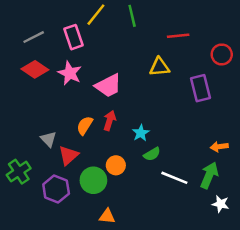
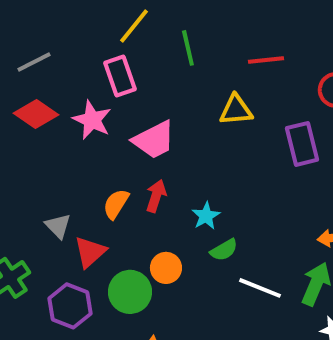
green line: (132, 16) -> (188, 48), moved
pink rectangle: (73, 37) -> (120, 76), moved

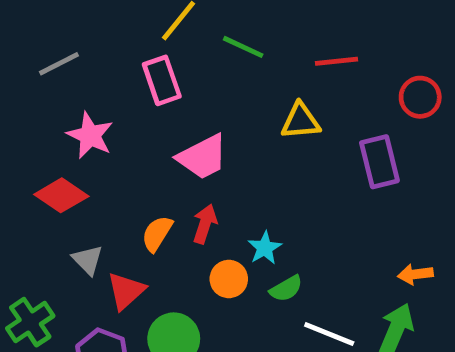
green line: (188, 48) -> (243, 47), turned -52
red diamond: (36, 114) -> (61, 195), moved
pink star: (92, 120) -> (90, 135), moved
orange circle: (166, 268) -> (229, 279), moved

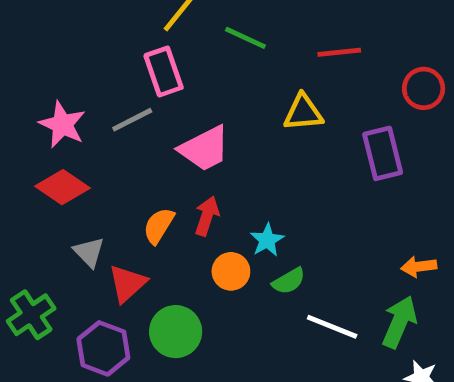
gray line: (59, 64) -> (132, 120), moved
pink star: (90, 135) -> (62, 125), moved

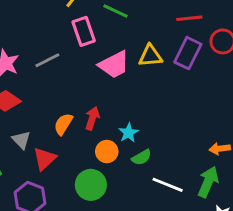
red line: (339, 52) -> (189, 18), moved
pink rectangle: (164, 72) -> (84, 31), moved
pink trapezoid: (204, 149) -> (114, 65), moved
purple rectangle: (383, 153) -> (188, 53), moved, turned 40
green circle: (176, 332) -> (91, 185), moved

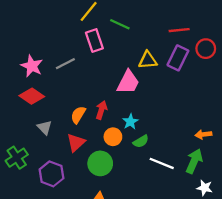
pink trapezoid: (114, 65) -> (128, 82), moved, turned -36
red triangle: (44, 159) -> (76, 143), moved

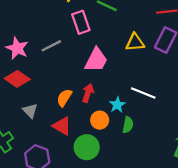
pink trapezoid: (128, 82) -> (96, 60), moved
green semicircle: (141, 141) -> (128, 125), turned -49
red triangle: (76, 143) -> (62, 126), turned -48
white line: (162, 163) -> (143, 93), moved

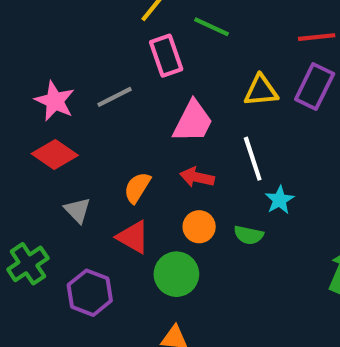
red arrow: (88, 93) -> (197, 177), moved, turned -96
white line: (143, 93) -> (253, 159), moved, turned 50
cyan star: (117, 105) -> (280, 200), moved
green semicircle: (128, 125) -> (249, 235), turned 91

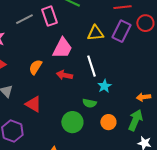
gray line: (115, 97) -> (24, 19), moved
orange semicircle: (137, 188) -> (35, 67), moved
orange circle: (199, 227) -> (108, 122), moved
green circle: (176, 274) -> (72, 122), moved

